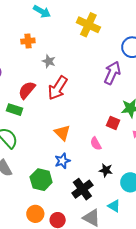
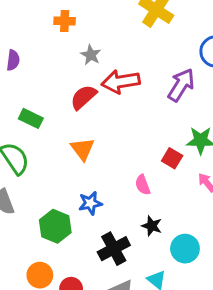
red arrow: (58, 88) -> (121, 82), moved, turned 40
red semicircle: (27, 90) -> (83, 97), moved
orange triangle: (62, 133) -> (83, 149), moved

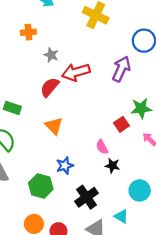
red square: (172, 158) -> (121, 124), turned 32
black star: (152, 226) -> (112, 166), moved

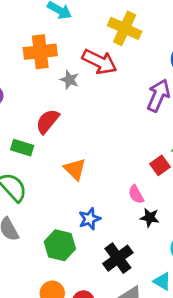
orange cross: (28, 32) -> (40, 52), size x1.6
red arrow: (76, 72) -> (99, 62), moved, turned -136
red semicircle: (50, 87) -> (48, 121), moved

